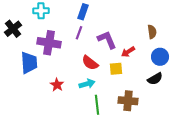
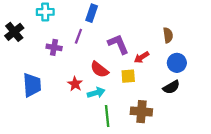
purple line: (79, 33) -> (78, 36), moved
purple cross: (49, 43) -> (54, 47), size x0.6
blue trapezoid: (29, 63) -> (32, 85), moved
red star: (57, 85) -> (75, 84), moved

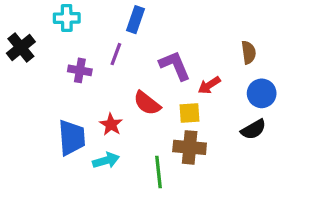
blue trapezoid: (32, 85) -> (72, 138), moved
cyan arrow: (96, 93) -> (106, 161), moved
brown cross: (141, 112) -> (190, 147), moved

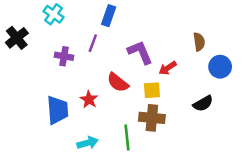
cyan cross: (67, 18) -> (54, 14), turned 36
blue circle: (262, 93) -> (220, 67), moved
cyan arrow: (106, 161) -> (88, 143), moved

